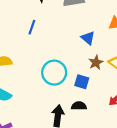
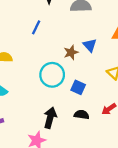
brown star: (96, 62) -> (71, 52), moved
black semicircle: (79, 106) -> (82, 115), moved

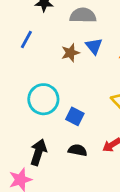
blue triangle: (90, 45) -> (94, 46), moved
brown star: (71, 52) -> (70, 53), moved

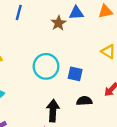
blue line: (26, 40) -> (19, 12), moved
blue triangle: (94, 46) -> (76, 13), turned -40

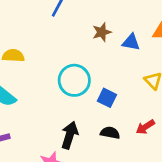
blue triangle: (76, 13) -> (131, 42), moved

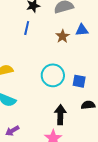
blue triangle: (131, 42) -> (82, 30), moved

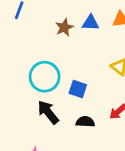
black arrow: (60, 115) -> (48, 112), moved, turned -48

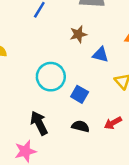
blue triangle: (91, 23) -> (100, 55), moved
black arrow: (48, 112) -> (39, 123), moved

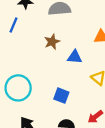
cyan circle: (51, 77) -> (18, 88), moved

